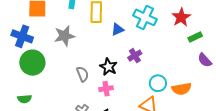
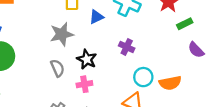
gray star: (65, 36) -> (62, 34), moved
purple cross: (135, 56) -> (127, 47), moved, turned -32

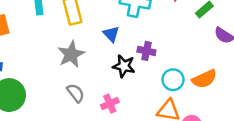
blue triangle: (96, 17) -> (111, 34), moved, turned -35
black star: (87, 59) -> (124, 66), moved

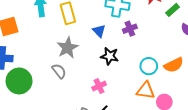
purple cross: (146, 51) -> (130, 29), moved, turned -32
gray semicircle: (76, 93) -> (59, 71), moved

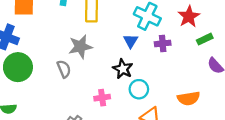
purple cross: (130, 29) -> (163, 43), moved
blue triangle: (99, 31) -> (131, 41), moved
cyan circle: (149, 66) -> (139, 89), moved

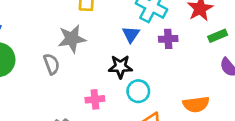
black star: (123, 69) -> (120, 67), turned -30

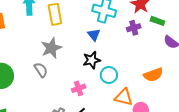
green rectangle: (218, 36) -> (157, 21), turned 56
purple cross: (168, 39) -> (134, 28), moved

